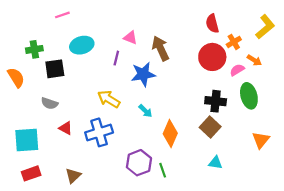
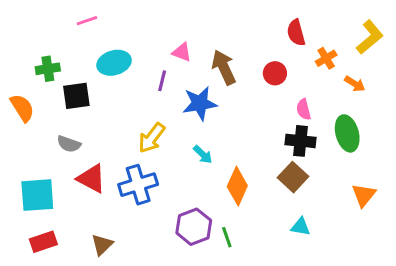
red circle: (212, 57) -> (275, 73), moved, size x0.6
pink semicircle: (237, 70) -> (304, 109), moved, turned -72
yellow arrow: (109, 99) -> (152, 138), turned -85
red triangle: (66, 128) -> (91, 179), size x1.5

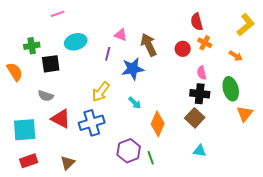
orange cross: (326, 58) -> (205, 43), moved, turned -32
orange triangle: (364, 195) -> (245, 114), moved

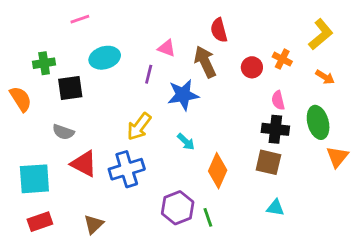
red semicircle: (197, 22) -> (219, 30), moved
yellow L-shape: (246, 25) -> (321, 34), moved
brown square: (195, 118) -> (268, 162), turned -30

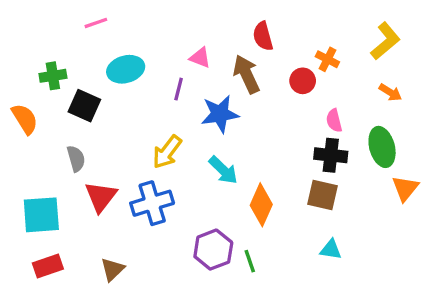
orange cross: (282, 59) -> (327, 59), moved
black square: (70, 88) -> (84, 106), turned 32
gray semicircle: (63, 132) -> (76, 159), turned -125
cyan arrow: (186, 142) -> (223, 170), size x1.4
red triangle: (84, 164) -> (101, 197), turned 40

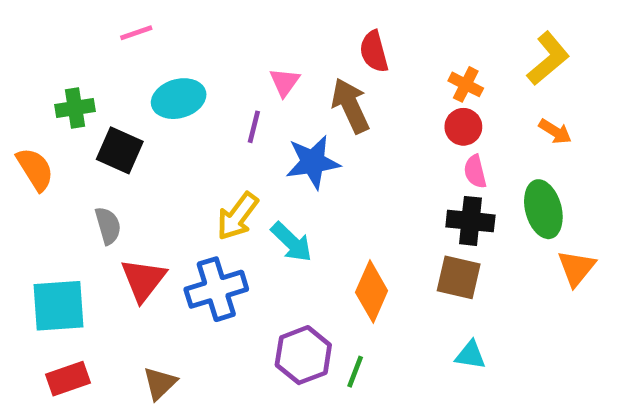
pink triangle: (200, 58) -> (285, 82), turned 45
red circle: (303, 81) -> (463, 127), moved
cyan arrow: (223, 170) -> (292, 242), moved
green line: (250, 261) -> (355, 372), turned 40

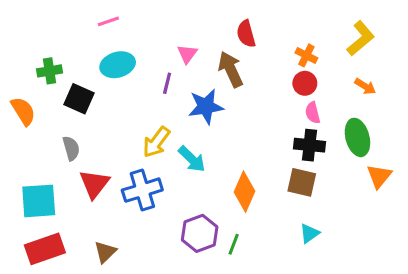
pink line: (136, 33) -> (108, 21), moved
cyan triangle: (470, 355) -> (309, 233), turned -45
red rectangle: (68, 379) -> (45, 249), size x1.4

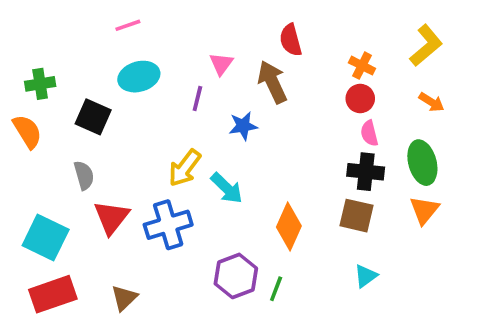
green cross: (50, 71) -> (40, 84), moved
blue star: (206, 106) -> (243, 126), size x0.7
orange triangle: (379, 176) -> (424, 210), moved
cyan square: (39, 201) -> (46, 238), turned 30

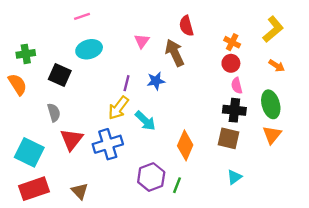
purple line: (197, 99) -> (127, 83), moved
brown triangle: (124, 298) -> (80, 191), turned -30

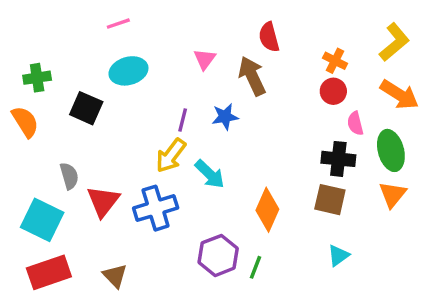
orange arrow: (277, 66) -> (399, 95), size x1.6
pink semicircle: (237, 86) -> (355, 123), moved
gray semicircle: (54, 113) -> (69, 176), moved

